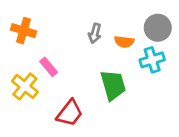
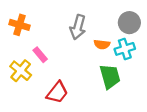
gray arrow: (95, 33) -> (78, 27), size x1.5
orange semicircle: (124, 42) -> (102, 44), moved
green trapezoid: (113, 85) -> (110, 76), moved

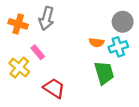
gray arrow: (78, 27) -> (46, 19), moved
red trapezoid: (57, 92) -> (54, 88), turned -95

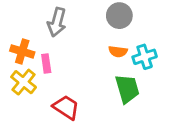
gray circle: (123, 22) -> (119, 16), moved
orange cross: (18, 24) -> (22, 51), moved
pink rectangle: (38, 52) -> (46, 63), turned 32

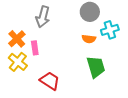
orange cross: (22, 51) -> (17, 39), turned 30
cyan cross: (145, 57) -> (110, 30), moved

